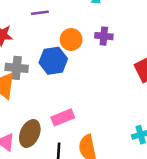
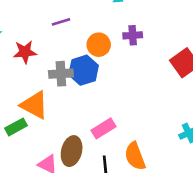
gray cross: (17, 68) -> (61, 74), moved

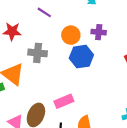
purple line: (61, 22) -> (44, 12), turned 40
blue hexagon: (84, 70) -> (81, 57), moved

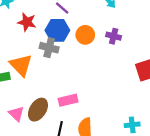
blue hexagon: (81, 57) -> (57, 30), moved

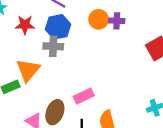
orange circle: (85, 35) -> (99, 19), moved
orange triangle: (21, 65) -> (28, 70), turned 35

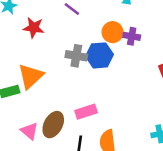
blue hexagon: (58, 27) -> (100, 55), moved
gray cross: (53, 46) -> (76, 56), moved

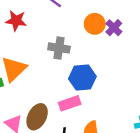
purple cross: (132, 36) -> (114, 28), turned 35
blue hexagon: (100, 55) -> (82, 78), moved

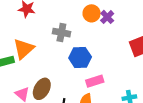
pink rectangle: (70, 103) -> (95, 81), moved

